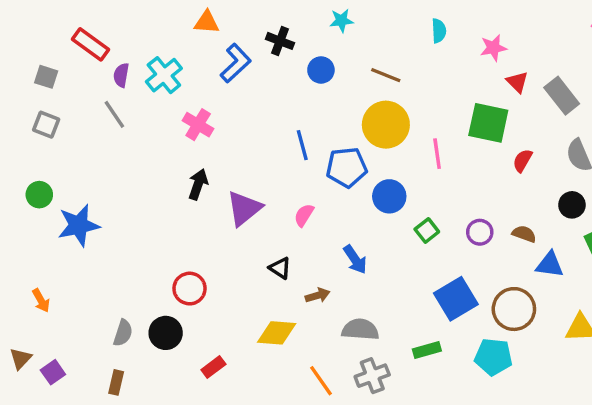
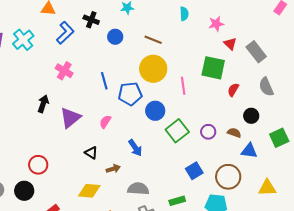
pink cross: (198, 125) -> (64, 71), moved
black circle: (572, 205) -> (251, 116), moved
green square: (427, 230) -> (177, 131), size x1.6
blue square: (456, 299) -> (194, 171), size x0.7

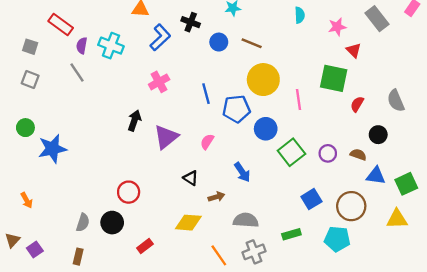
cyan cross: (23, 40) -> (111, 46), turned -30
brown line: (153, 40) -> (252, 43), moved
gray rectangle: (256, 52) -> (377, 19), moved
pink cross: (64, 71) -> (159, 82), turned 30
green square: (279, 138) -> (406, 184), moved

